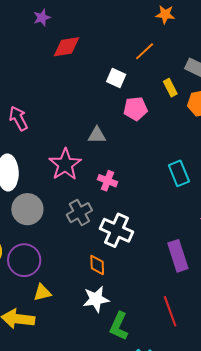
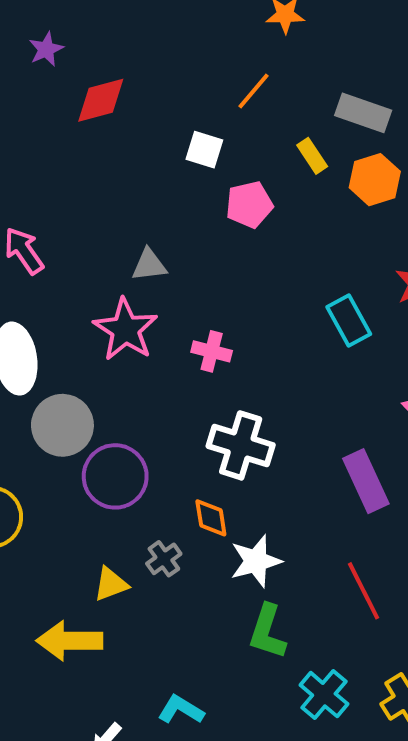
gray triangle: (97, 135) -> (149, 265), moved
gray cross: (79, 213) -> (164, 559), moved, size x0.7
purple circle: (24, 260) -> (115, 476), moved
white star: (96, 299) -> (256, 561), moved

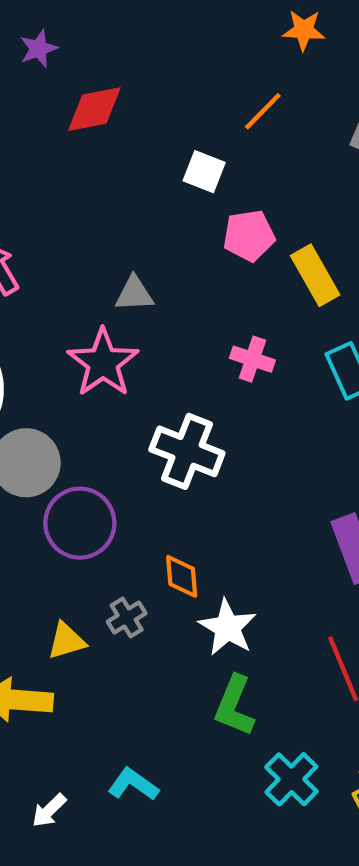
yellow rectangle: (312, 156) -> (315, 275), moved, size x1.5
pink cross: (212, 351) -> (252, 359), moved
white cross: (241, 445) -> (187, 451), moved
white star: (256, 561) -> (227, 627), turned -30

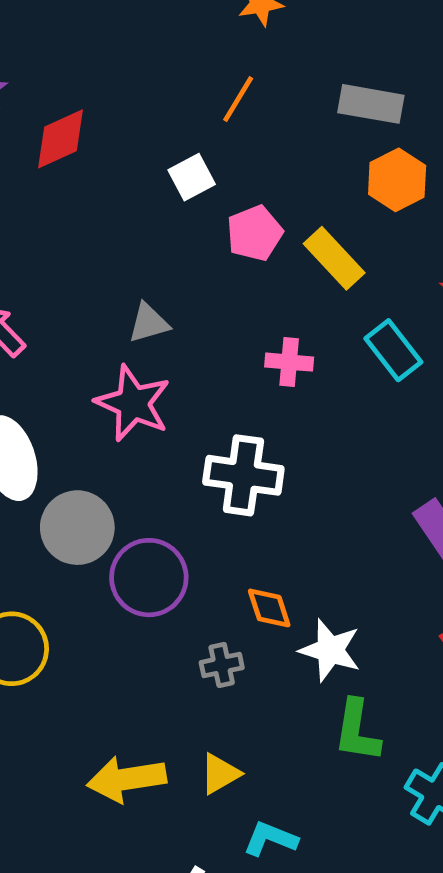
white square: (204, 172) -> (192, 177), turned -36
gray cross: (127, 617) -> (222, 665), turned 33
yellow triangle: (66, 641) -> (220, 774), moved

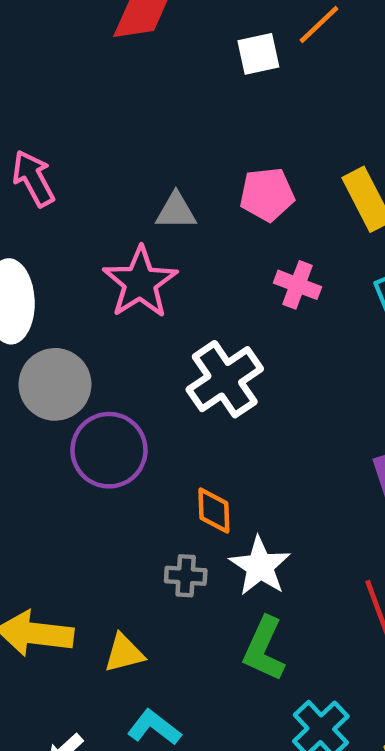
white square: (192, 177) -> (258, 54), moved
pink pentagon: (255, 233) -> (267, 194), moved
white cross: (243, 475) -> (225, 379), turned 32
gray cross: (222, 665) -> (186, 576), moved

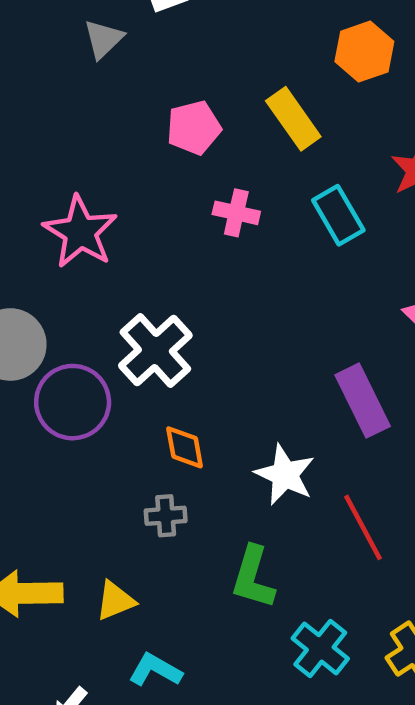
gray triangle: (176, 211) -> (104, 39), moved, turned -36
white cross: (225, 379) -> (155, 351), moved
white star: (260, 566) -> (285, 475), moved

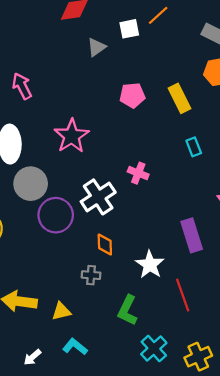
pink cross: (236, 213) -> (138, 173), moved
cyan rectangle: (338, 215) -> (194, 147), size x0.7

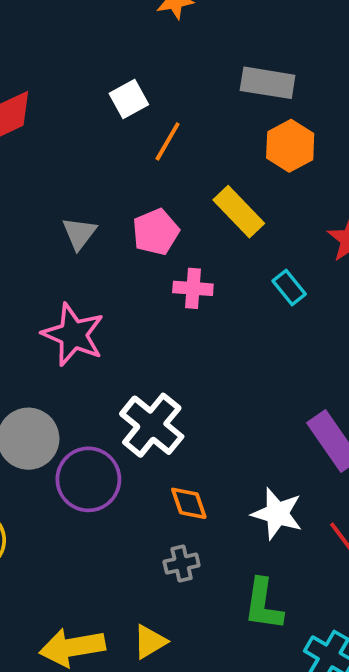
orange line: (158, 15) -> (168, 141), moved
white square: (129, 29) -> (129, 99), moved
gray triangle: (96, 47) -> (79, 233), moved
pink cross: (138, 173) -> (193, 288), moved

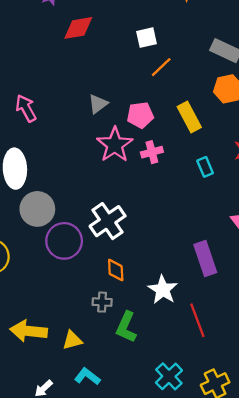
pink cross: (193, 288) -> (152, 152), turned -35
pink star: (73, 335) -> (115, 145), moved
green L-shape: (263, 604) -> (126, 327), moved

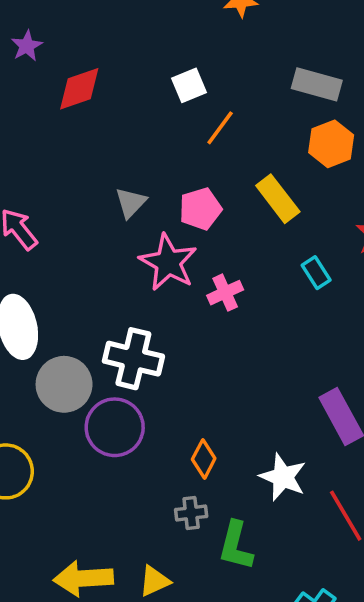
pink cross: (152, 152) -> (225, 293), moved
white cross: (108, 221) -> (133, 359), moved, turned -32
orange diamond: (116, 270) -> (204, 459), turned 40

